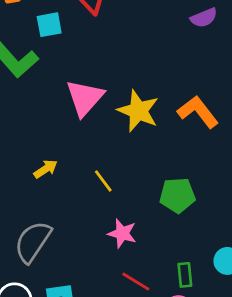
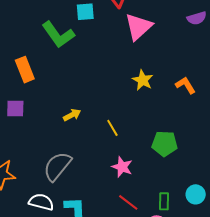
pink triangle: (85, 98) -> (138, 27), moved
yellow star: (138, 111) -> (143, 80), size x0.7
orange L-shape: (198, 112) -> (185, 85), size x0.7

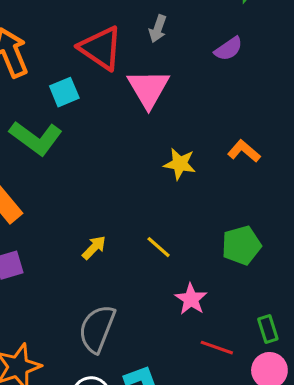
pink star: (122, 167) -> (191, 299), turned 30

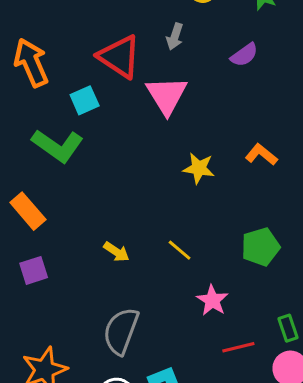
yellow arrow: (94, 248) -> (116, 252), turned 80
red line: (217, 348) -> (238, 347), turned -32

